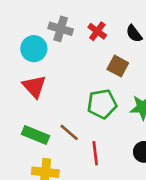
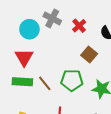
brown line: (69, 132) -> (45, 83), moved
green rectangle: (36, 135) -> (22, 82), moved, turned -30

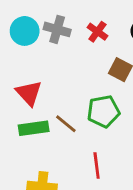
cyan circle: (29, 29) -> (25, 31), moved

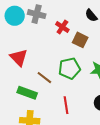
red cross: (97, 32) -> (62, 27), moved
green rectangle: (34, 128) -> (27, 93), moved, turned 30

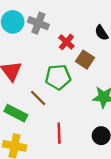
green pentagon: (69, 68) -> (58, 77), moved

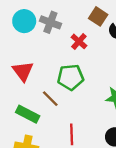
brown square: (85, 60) -> (98, 16), moved

